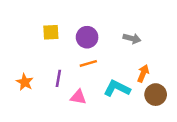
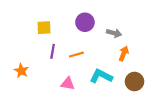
purple circle: (87, 37) -> (85, 22), moved
orange arrow: (143, 73) -> (124, 54), moved
purple line: (58, 78) -> (53, 51), moved

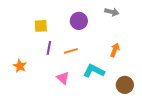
gray arrow: (114, 33) -> (112, 12), moved
brown circle: (134, 82) -> (125, 85), moved
pink triangle: (68, 84) -> (63, 78), turned 32

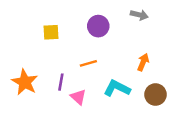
purple line: (49, 48) -> (61, 82), moved
orange star: (20, 66) -> (25, 82), size x1.5
brown circle: (125, 85) -> (155, 95), moved

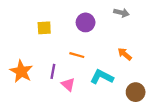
orange arrow: (143, 62) -> (125, 54), turned -72
orange line: (88, 63) -> (77, 55), turned 32
brown circle: (155, 95) -> (136, 92), moved

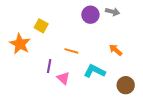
purple circle: (86, 22) -> (90, 15), moved
yellow square: (44, 28) -> (41, 26), turned 32
orange star: (21, 71) -> (20, 44), moved

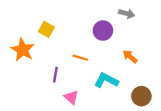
purple circle: (90, 15) -> (103, 31), moved
pink triangle: (63, 78) -> (71, 97), moved

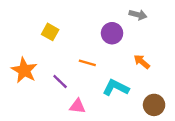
orange star: (23, 50) -> (24, 70), moved
purple line: (55, 75) -> (60, 81), turned -56
pink triangle: (71, 97) -> (77, 106), turned -35

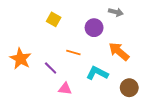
yellow square: (50, 32) -> (54, 19), moved
orange arrow: (142, 62) -> (119, 51), size x1.5

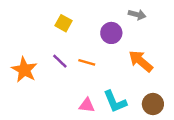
purple line: (51, 68) -> (60, 61), moved
cyan L-shape: (97, 73) -> (115, 102), moved, turned -140
pink triangle: (65, 89) -> (87, 105), moved

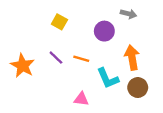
orange arrow: (141, 61) -> (132, 58), turned 40
cyan L-shape: (115, 102) -> (108, 78), moved
brown circle: (153, 104) -> (138, 88), moved

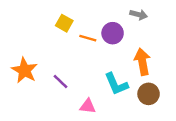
purple line: (56, 58) -> (61, 81), moved
orange line: (81, 59) -> (88, 38), moved

